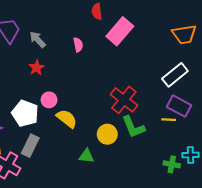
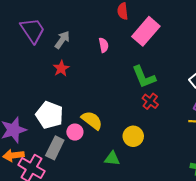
gray arrow: (38, 40) -> (62, 40), turned 78
pink circle: (49, 100) -> (75, 132), moved
red cross: (124, 100) -> (150, 101), size x0.6
green L-shape: (133, 127) -> (144, 77), moved

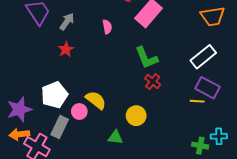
white pentagon: (50, 115) -> (54, 95), turned 30

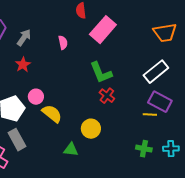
pink circle: (79, 111) -> (36, 97), moved
gray rectangle: (60, 127) -> (17, 140), turned -55
green cross: (200, 146) -> (144, 149), moved

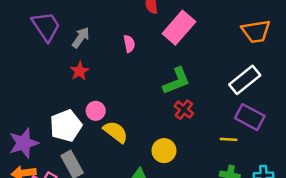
green L-shape: (101, 73) -> (176, 81), turned -90
yellow line: (150, 115) -> (229, 139), moved

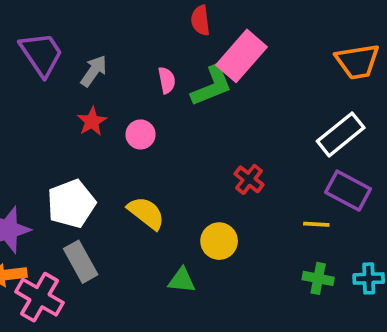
green L-shape: (176, 81) -> (212, 86), moved
pink circle: (96, 111) -> (141, 134), moved

